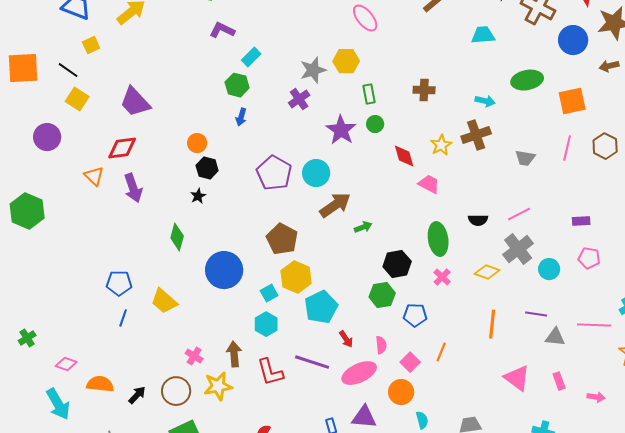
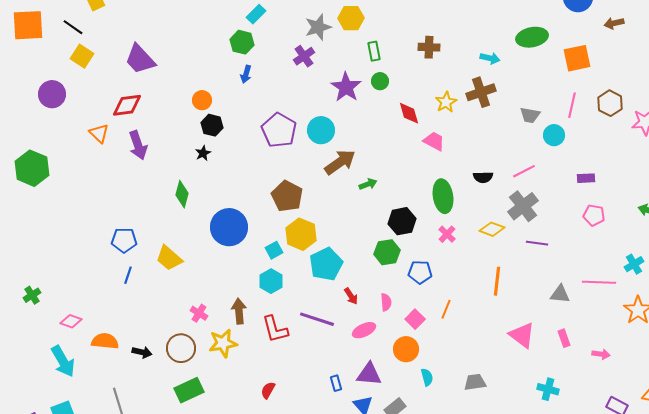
cyan circle: (549, 269) -> (554, 135), moved
purple line: (536, 314) -> (537, 243), moved
pink ellipse: (359, 373) -> (364, 330), size x0.7
black arrow: (137, 395) -> (142, 352), turned 60

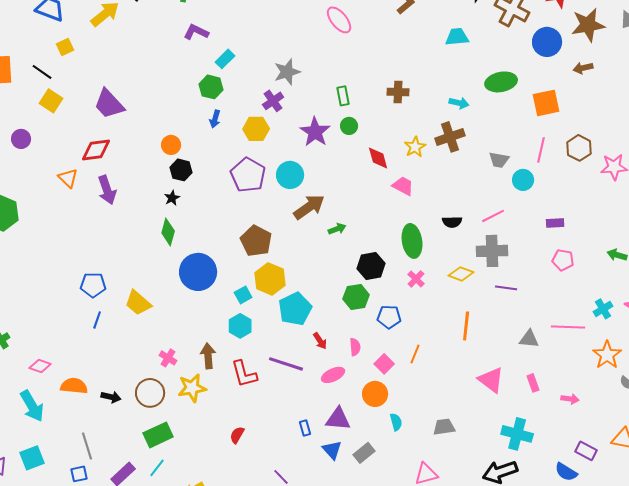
yellow hexagon: (351, 18) -> (256, 129), moved
purple circle: (52, 94) -> (21, 139), size x0.7
green diamond: (182, 194) -> (168, 232), moved
gray cross: (523, 206) -> (492, 251), turned 36
cyan cross: (548, 389) -> (517, 434), size x1.4

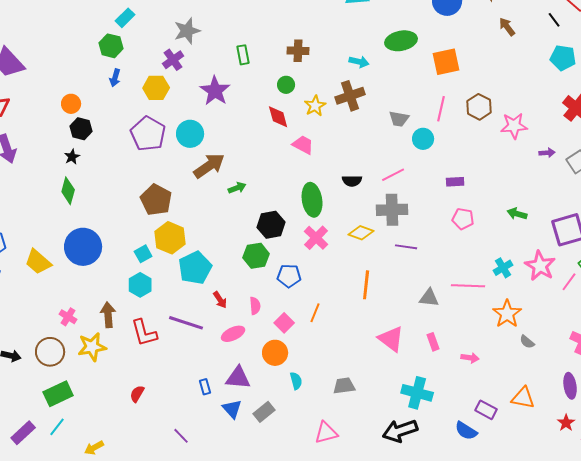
brown arrow: (583, 68) -> (507, 27), moved, turned 66
green circle: (349, 126) -> (286, 85), moved
blue circle: (198, 272) -> (83, 247), moved
pink cross: (416, 279) -> (316, 238), size x1.4

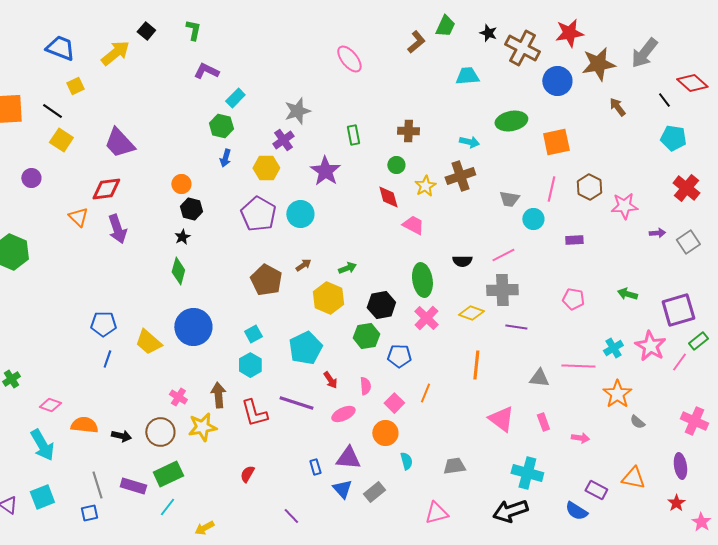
brown arrow: (209, 166) -> (303, 265), moved, size x0.5
purple rectangle: (455, 182) -> (574, 240), moved
yellow hexagon: (170, 238) -> (328, 298), moved
purple rectangle: (23, 433) -> (133, 486), moved, turned 60

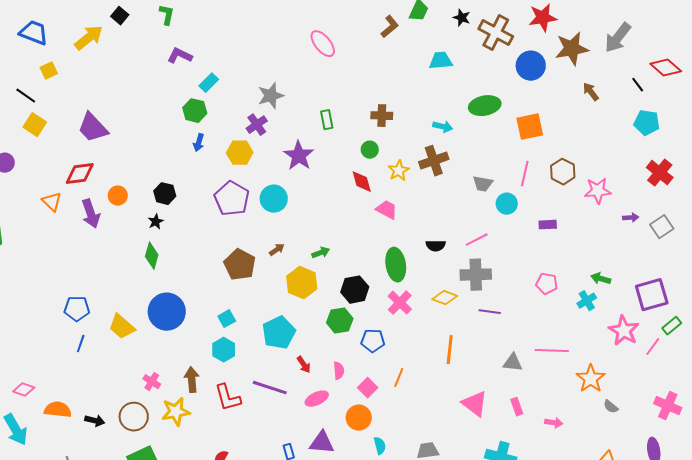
orange circle: (181, 184) -> (118, 196), moved
cyan cross: (613, 348) -> (587, 301), moved

